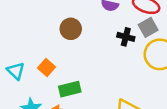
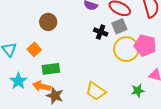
brown circle: (71, 29) -> (48, 22), moved

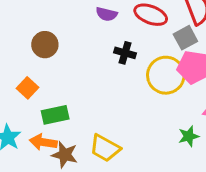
gray square: (119, 26) -> (185, 38), moved
yellow trapezoid: (96, 91) -> (105, 148), moved

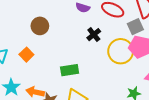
black cross: (125, 53) -> (94, 35), turned 32
green rectangle: (55, 115) -> (70, 70), moved

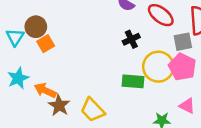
brown circle: (40, 26) -> (36, 27), moved
green rectangle: (70, 70) -> (133, 81), moved

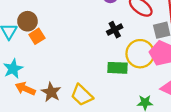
orange arrow: (45, 90) -> (25, 89), moved

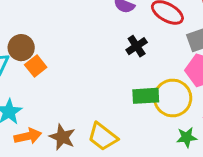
yellow circle: (140, 54) -> (173, 98), moved
orange arrow: (25, 89) -> (28, 136), turned 150

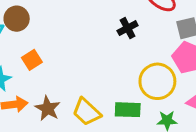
orange square: (36, 66) -> (32, 60), moved
green rectangle: (146, 96) -> (128, 110), moved

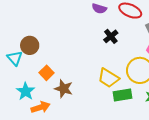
brown star: (48, 108) -> (64, 89), moved
yellow trapezoid: (87, 112) -> (108, 78), moved

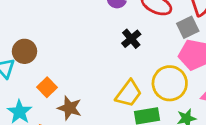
yellow trapezoid: (108, 78) -> (129, 94), turned -85

